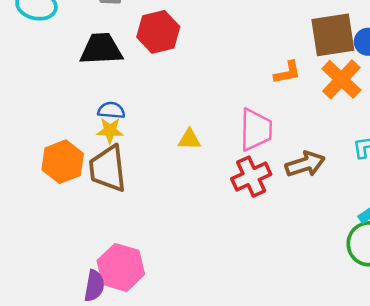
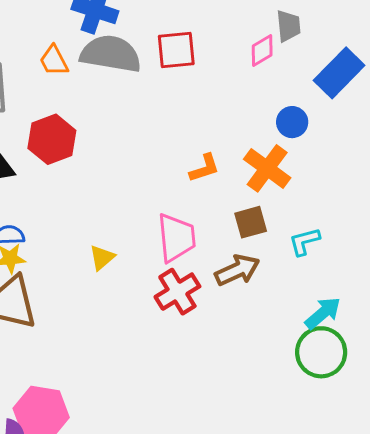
brown square: (333, 35) -> (251, 222), moved, size x0.6
yellow triangle: (189, 139) -> (102, 258), turned -35

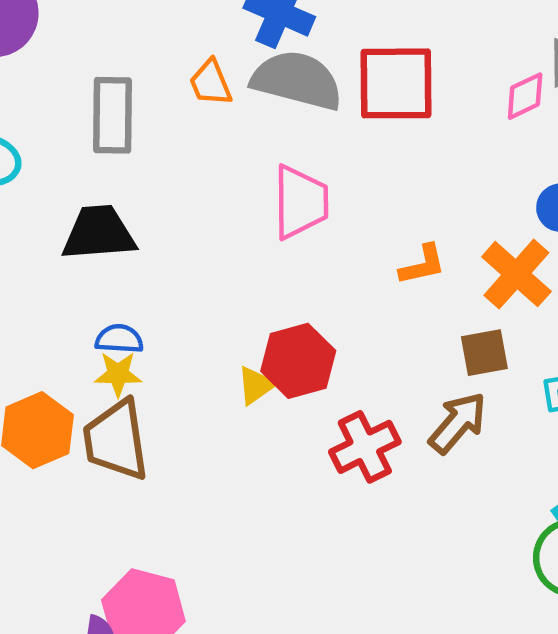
red square: (176, 50) -> (396, 83), size x1.4
red hexagon: (52, 139) -> (298, 361), moved
pink trapezoid: (176, 238) -> (300, 202), moved
brown arrow: (237, 270) -> (458, 423), turned -30

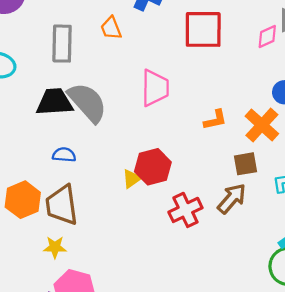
gray semicircle: (297, 80) -> (87, 102), moved, turned 33
yellow star: (118, 374) -> (55, 247), moved

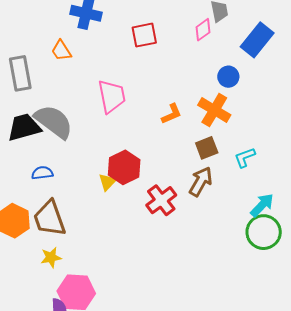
red square: (203, 29) -> (144, 35), size x0.7

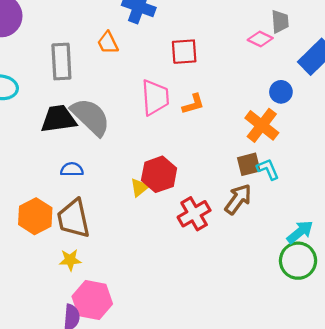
pink diamond: (203, 30) -> (260, 39), turned 55
red square: (144, 35) -> (184, 52), moved
orange L-shape: (171, 114) -> (193, 104), moved
cyan L-shape: (245, 157) -> (268, 169), moved, turned 80

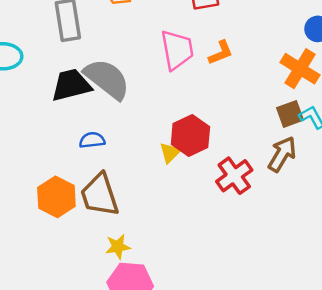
yellow star: (70, 260) -> (118, 247), moved

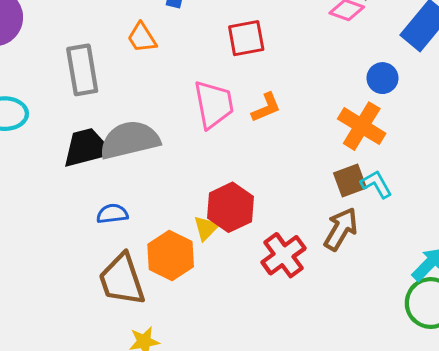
gray semicircle: (107, 79) -> (130, 140), turned -51
orange hexagon: (56, 197) -> (171, 255), moved

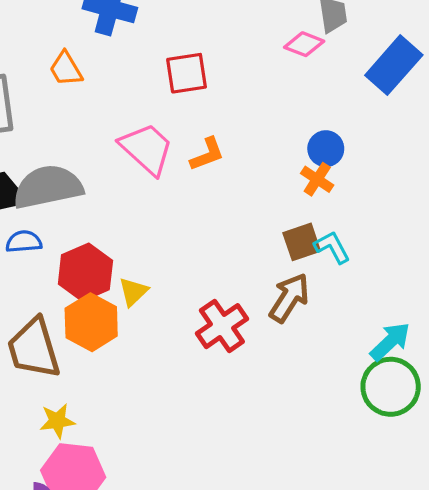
blue circle: (382, 78) -> (326, 149), moved
pink trapezoid: (214, 104) -> (147, 149), turned -39
orange cross: (362, 126) -> (317, 179), size x0.6
red hexagon: (231, 207) -> (85, 272), moved
blue semicircle: (112, 214) -> (24, 242), moved

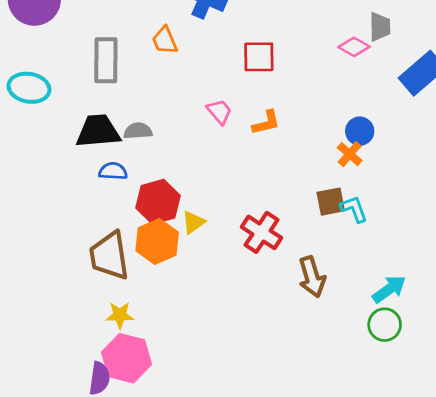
pink trapezoid: (147, 149) -> (219, 112), size x0.6
gray semicircle: (48, 187) -> (138, 131), size x0.5
brown arrow: (289, 298) -> (312, 277), moved, turned 123
red cross: (222, 326) -> (262, 232), moved, turned -30
green circle: (391, 387) -> (385, 325), size x0.7

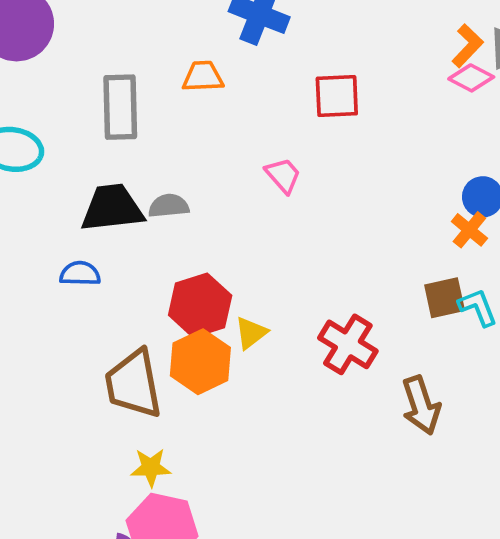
orange trapezoid: (165, 40) -> (203, 77), turned 112
orange L-shape: (266, 123) -> (468, 46), moved, turned -32
blue semicircle: (113, 171) -> (80, 274), moved

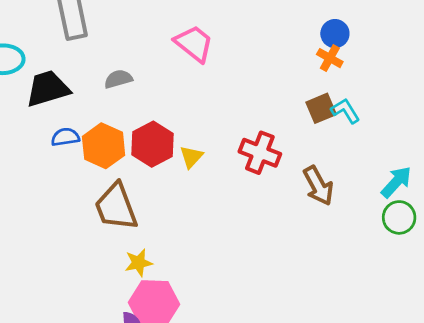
pink trapezoid: (283, 175) -> (194, 44), size x1.5
black trapezoid: (112, 208) -> (48, 89), moved
orange hexagon: (200, 362) -> (104, 146), moved

